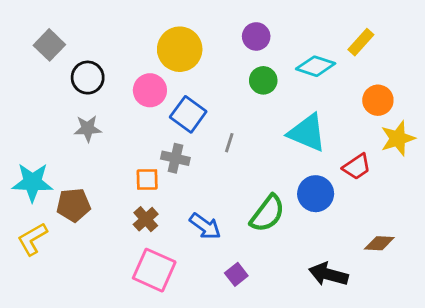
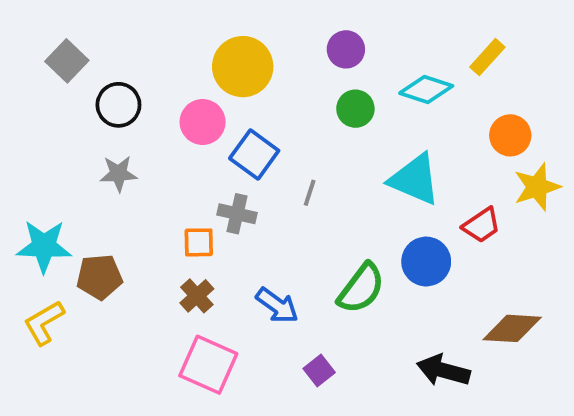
brown diamond: (379, 243) -> (512, 328), size x1.4

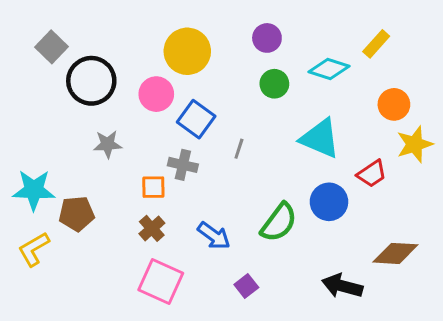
black circle: (118, 105) -> (91, 81), size x1.4
gray star: (118, 174) -> (108, 144), moved

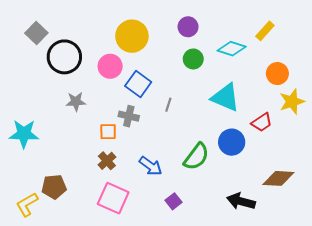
brown pentagon: (77, 214) -> (54, 187), moved
yellow L-shape: (34, 249) -> (27, 204), moved

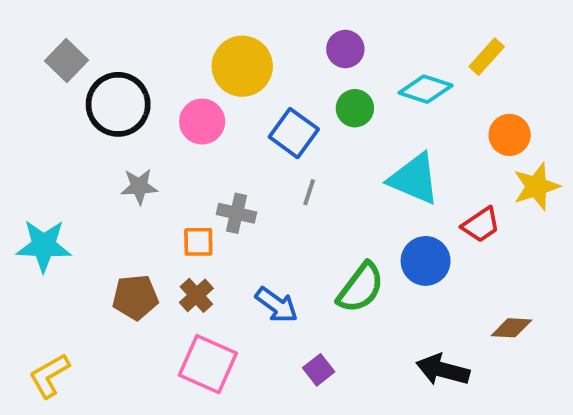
blue square: (138, 84) -> (294, 133), moved
brown diamond: (278, 178) -> (511, 328), size x0.7
brown pentagon: (54, 187) -> (135, 297), moved

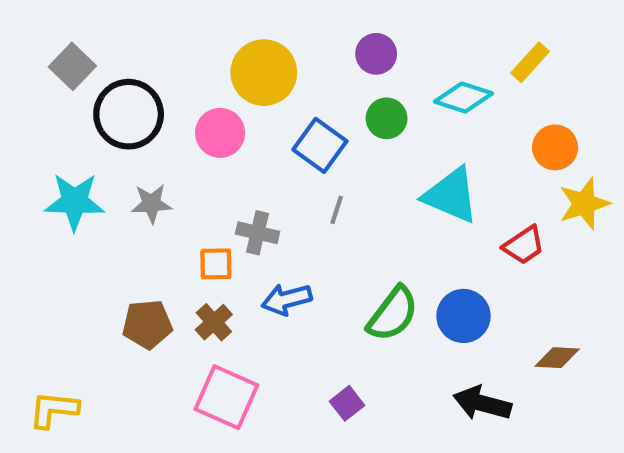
cyan star: (44, 246) -> (74, 202), moved
blue circle: (426, 261) -> (463, 316), moved
blue arrow: (277, 305) -> (287, 299), moved, turned 129
yellow L-shape: (49, 376) -> (54, 410), turned 36

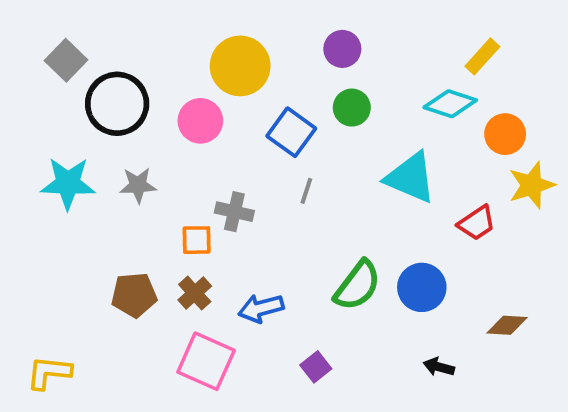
cyan diamond: (463, 98) -> (450, 104), moved
blue arrow: (287, 299) -> (261, 308), moved
black arrow: (482, 403) -> (439, 367), size x0.6

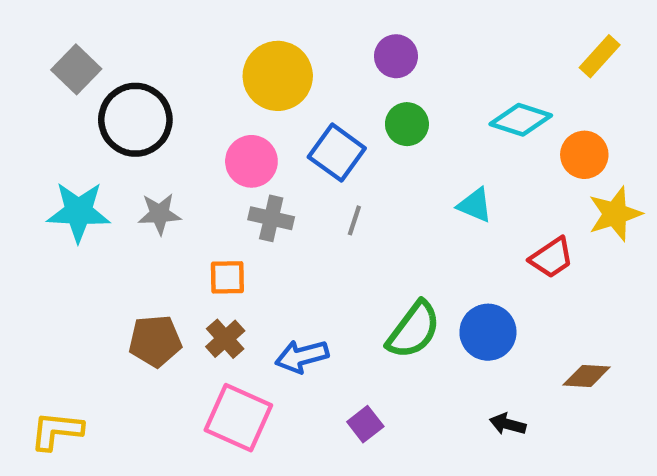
yellow rectangle: (482, 56) -> (600, 56), moved
pink circle: (200, 121) -> (251, 161), moved
cyan triangle: (410, 178) -> (475, 205), size x0.6
gray cross: (234, 212) -> (271, 218), moved

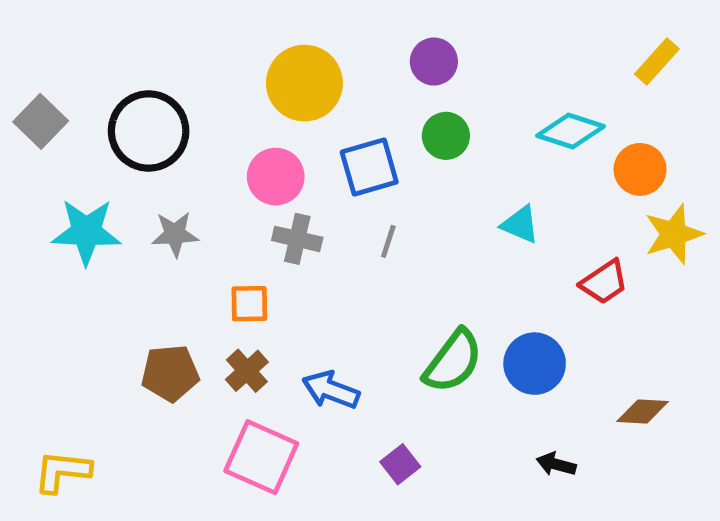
gray square: (76, 69) -> (41, 121), moved
blue square: (337, 153) -> (369, 167), turned 38
blue arrow: (302, 356) -> (331, 390), turned 36

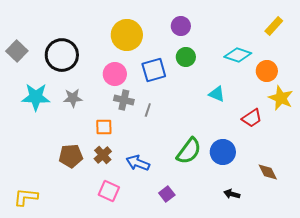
yellow star: (674, 234) -> (281, 98), turned -30
gray line: (388, 241) -> (148, 110), moved
brown diamond: (642, 412) -> (268, 172), turned 60
pink square: (261, 457) -> (109, 191), size x0.7

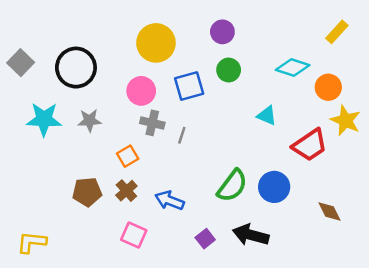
red trapezoid: (252, 118) -> (310, 145), size x1.4
orange square: (104, 127) -> (128, 156), turned -30
black arrow: (232, 194) -> (251, 235), moved, size x1.8

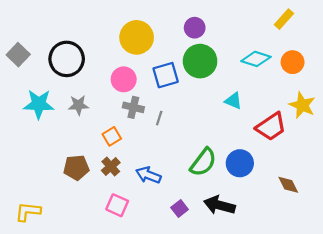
yellow rectangle: (337, 32) -> (284, 19), moved
green circle: (229, 70) -> (200, 61), size x1.6
orange circle: (328, 87) -> (293, 62), moved

